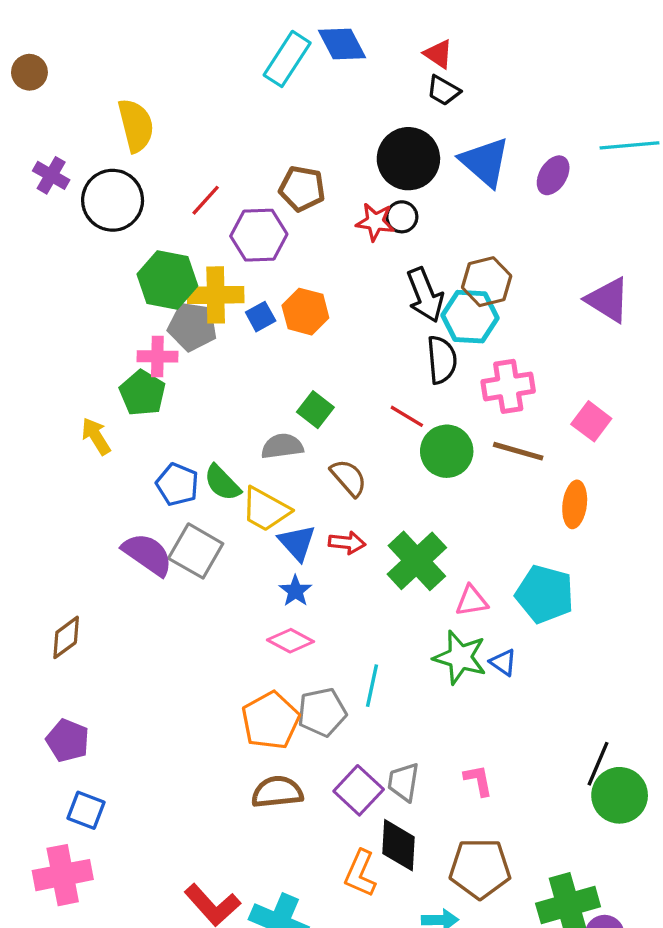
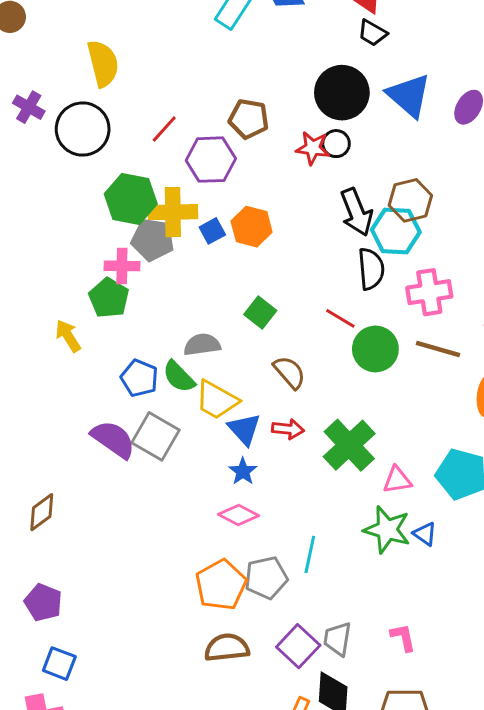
gray semicircle: (282, 446) -> (202, 345), moved

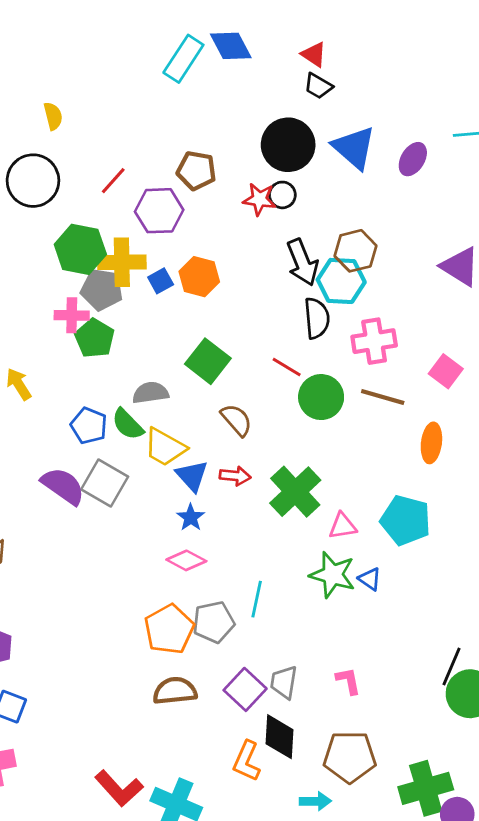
yellow semicircle: (103, 63) -> (53, 116), size x0.6
green pentagon: (109, 298) -> (95, 338), moved
green square: (260, 313) -> (208, 361), size x1.4

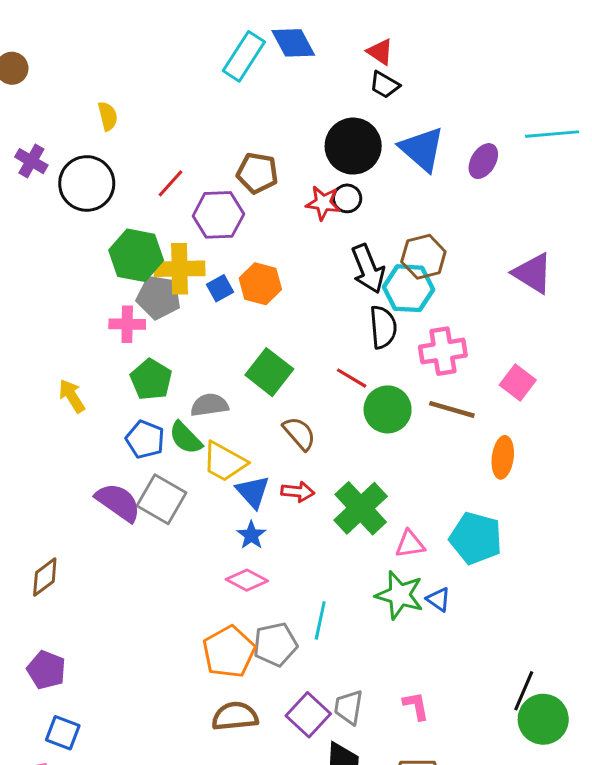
green pentagon: (95, 338) -> (151, 380), moved

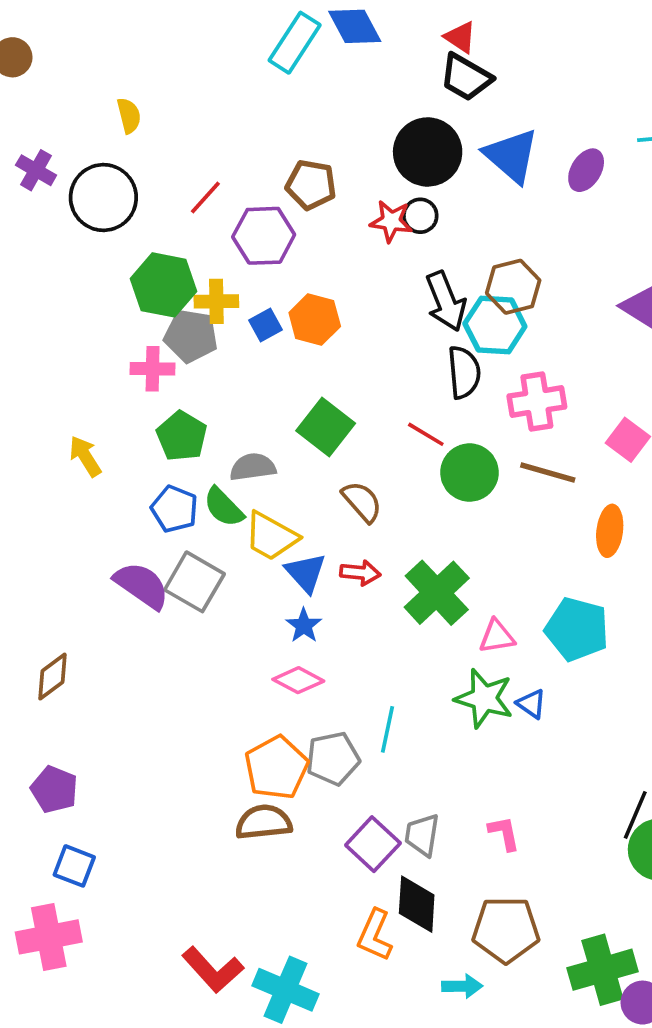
black trapezoid: (385, 85) -> (466, 77), size x1.4
yellow cross: (180, 269) -> (216, 301), size x0.7
brown semicircle: (235, 716) -> (264, 822), moved

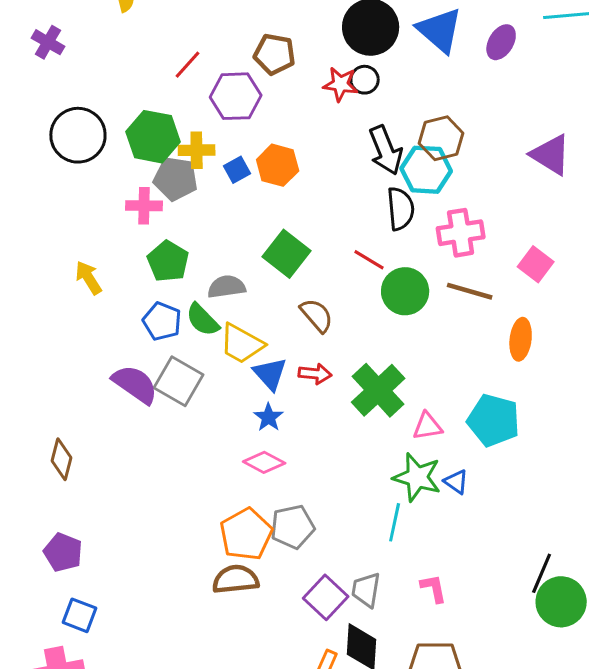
black circle: (103, 198) -> (78, 135), moved
brown diamond: (52, 677) -> (61, 459), turned -39
cyan line: (388, 729) -> (395, 522), moved

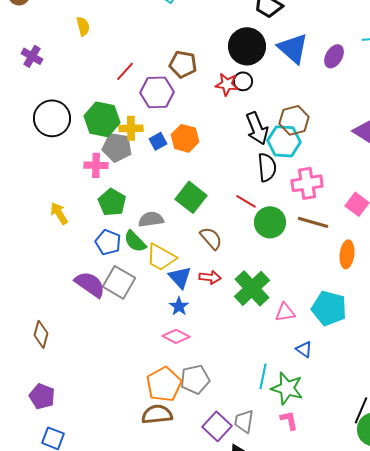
green star: (417, 477) -> (287, 388), moved

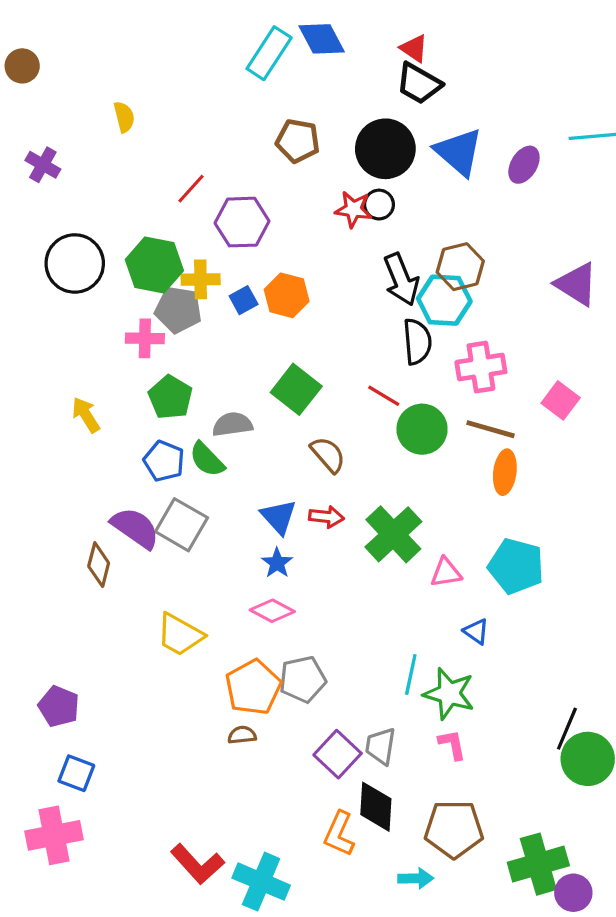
brown pentagon: (183, 64) -> (298, 141), moved
orange ellipse: (347, 254) -> (505, 472), moved
yellow trapezoid: (161, 257) -> (180, 635), moved
brown diamond: (41, 334) -> (99, 565), moved
brown semicircle: (157, 414) -> (242, 735), size x0.6

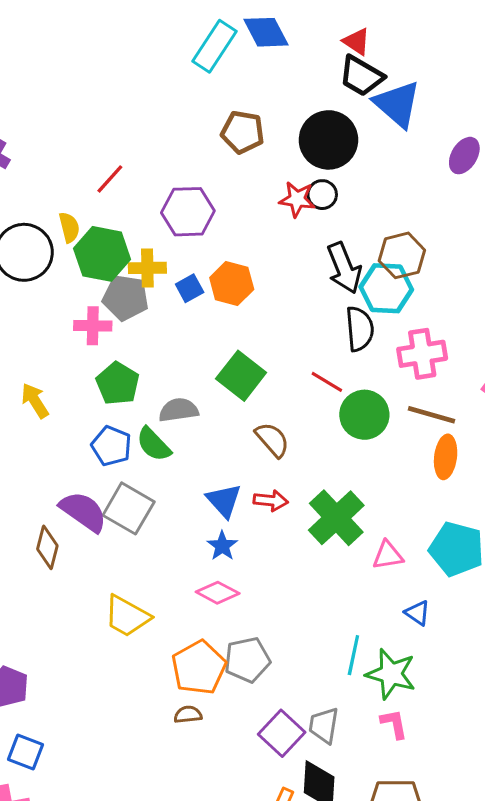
yellow semicircle: (124, 117) -> (69, 227), moved
blue triangle: (459, 152) -> (397, 104), moved
red line: (191, 189) -> (110, 179), moved

